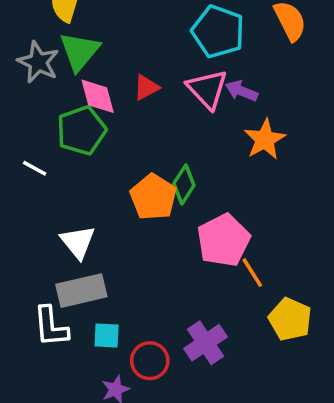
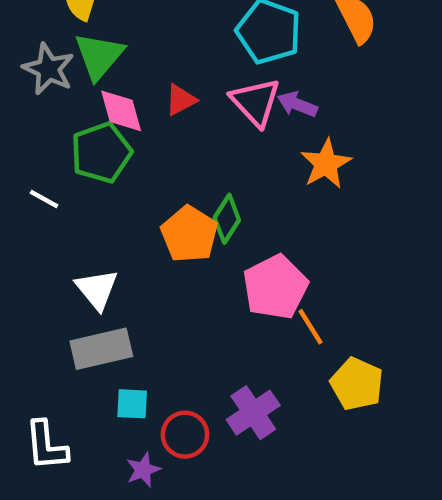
white L-shape: (51, 327) -> (46, 446), moved

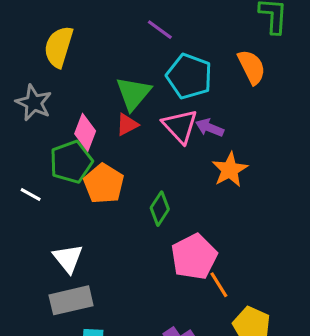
green triangle: (99, 56) -> (133, 93), moved
pink diamond: (121, 111) -> (85, 132), turned 36
orange pentagon: (189, 234) -> (104, 184), moved

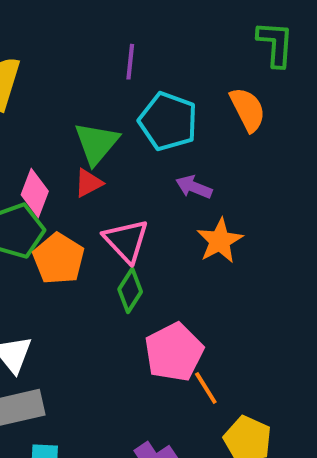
purple line: (160, 30) -> (130, 62), turned 60
pink triangle: (180, 126) -> (126, 241), moved

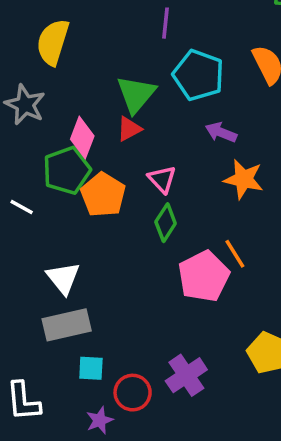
pink triangle: (126, 241) -> (162, 179), size x0.7
orange star: (220, 241) -> (244, 179), turned -30
orange line: (206, 388) -> (235, 254), moved

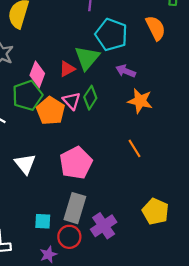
green triangle: (136, 94) -> (87, 58), moved
pink triangle: (162, 179) -> (72, 101), moved
green diamond: (166, 223) -> (90, 98), moved
pink pentagon: (204, 276) -> (76, 163), moved
gray rectangle: (67, 325) -> (75, 208), moved, turned -60

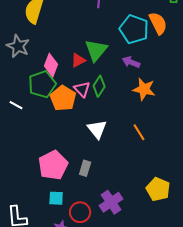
cyan pentagon: (111, 35) -> (134, 29), moved
pink pentagon: (76, 163) -> (53, 165), moved
white triangle: (25, 164) -> (97, 129), moved
gray rectangle: (75, 208) -> (85, 168), moved, size x0.6

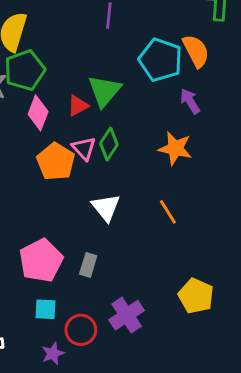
purple arrow: (131, 62) -> (190, 101), moved, turned 36
green pentagon: (42, 84) -> (25, 70), moved

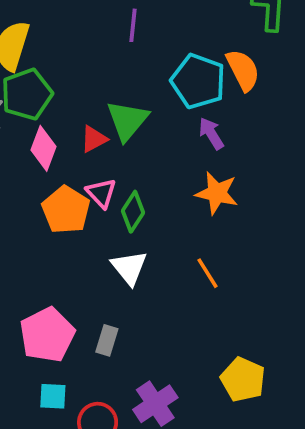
purple arrow: (190, 101) -> (211, 133), moved
green diamond: (109, 144) -> (133, 212), moved

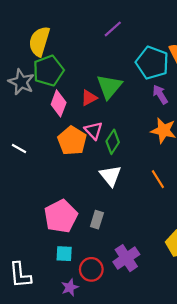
purple line: (133, 25) -> (113, 29), turned 42

